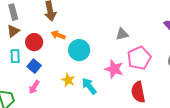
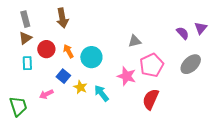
orange arrow: (58, 35) -> (68, 51), moved, turned 40
blue square: (34, 66) -> (63, 76), moved
pink arrow: (34, 87) -> (46, 94), turned 32
red semicircle: (138, 92) -> (151, 99), turned 35

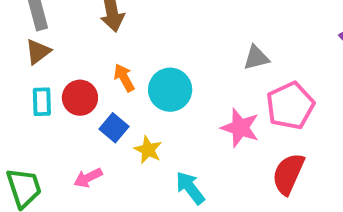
red circle: (46, 49) -> (80, 98), moved
cyan arrow: (101, 93) -> (190, 188), moved
pink arrow: (46, 94) -> (88, 178), moved

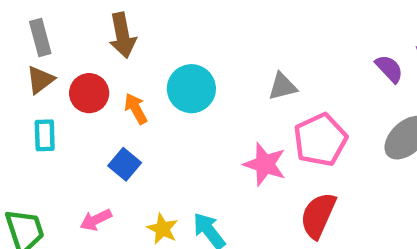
cyan circle: (170, 90) -> (191, 89), moved
red circle: (80, 98) -> (89, 93), moved
yellow star: (148, 150) -> (162, 229), moved

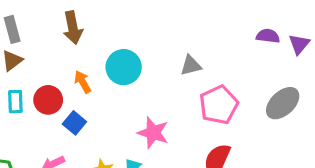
purple semicircle: (389, 69) -> (268, 36), moved, turned -40
red circle: (89, 93) -> (48, 100), moved
pink star: (265, 164) -> (153, 133), moved

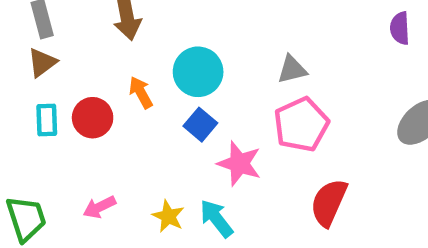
purple semicircle: (268, 36) -> (400, 28), turned -100
pink pentagon: (219, 105) -> (301, 125), moved
blue square: (74, 123) -> (200, 125), moved

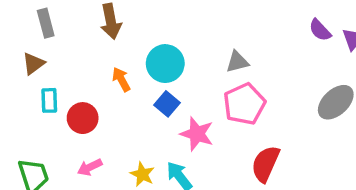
purple semicircle: (400, 28) -> (320, 30), turned -40
brown triangle: (42, 63) -> (33, 64), moved
red circle: (93, 118) -> (83, 118), moved

